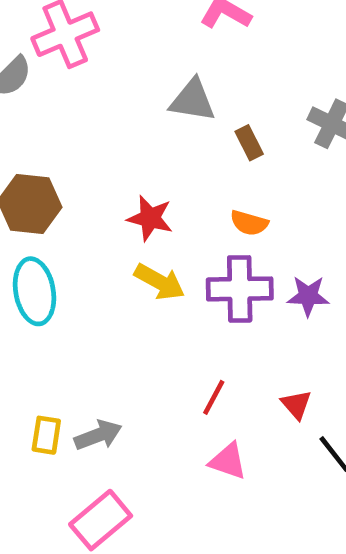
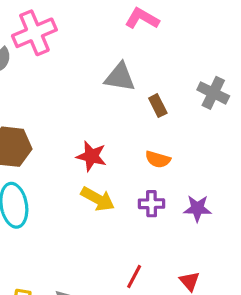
purple cross: (240, 289) -> (151, 204), size x0.6

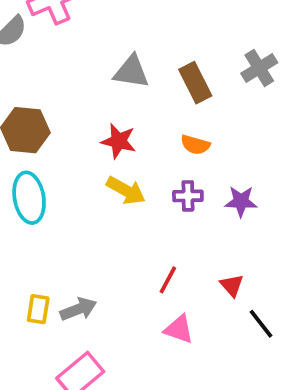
gray triangle: (120, 77) -> (131, 72), moved
gray cross: (213, 93) -> (259, 68), turned 32
brown rectangle: (158, 106) -> (195, 83), size x1.5

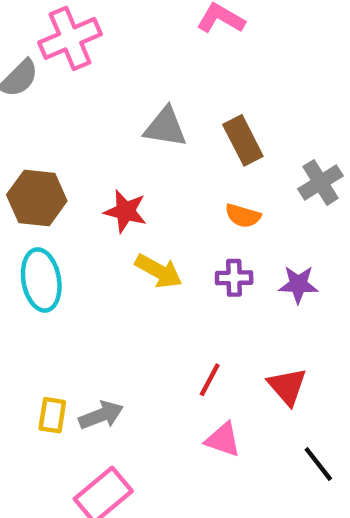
gray cross: (259, 68) -> (320, 182), moved
red star: (119, 141) -> (125, 211), moved
red triangle: (232, 285) -> (287, 386), size x1.4
black line: (261, 324) -> (318, 464), moved

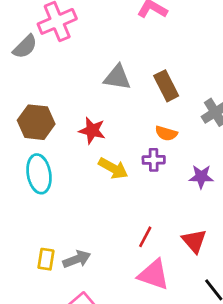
purple cross: (234, 278) -> (154, 160), moved
pink triangle: (223, 440) -> (154, 275), size x1.4

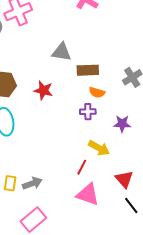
brown rectangle: (166, 86) -> (88, 70), moved, turned -65
yellow arrow: (113, 168) -> (99, 148), moved
red triangle: (194, 241) -> (124, 179), moved

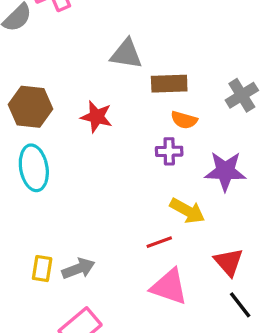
purple star: (122, 124) -> (225, 171), size x1.4
red line: (82, 167) -> (159, 242), turned 42

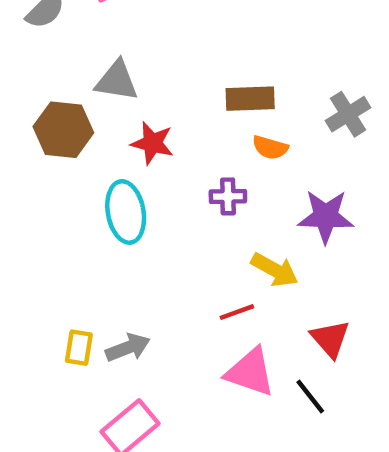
gray triangle: (126, 54) -> (117, 81), moved
purple cross: (169, 151) -> (228, 196), moved
cyan ellipse: (34, 168) -> (126, 212), moved
black line: (240, 305) -> (310, 397), moved

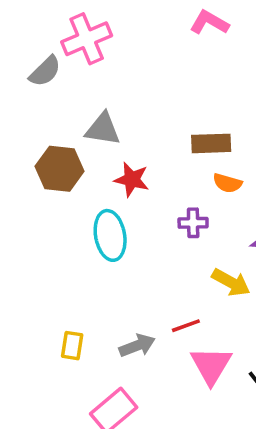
red line: (237, 312) -> (186, 326), moved
gray arrow: (128, 348) -> (137, 346), moved
pink triangle: (250, 372) -> (211, 365), turned 42

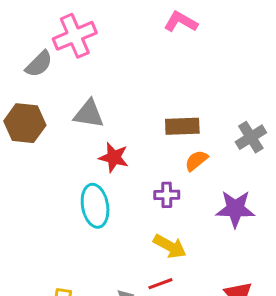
brown hexagon: (60, 169) -> (25, 123), moved
orange semicircle: (227, 183) -> (196, 161), turned 125
yellow arrow: (231, 282) -> (170, 246), moved

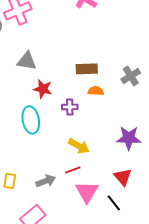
orange semicircle: (196, 161) -> (96, 91), turned 42
purple cross: (167, 195) -> (70, 107), moved
purple star: (235, 209) -> (129, 138), moved

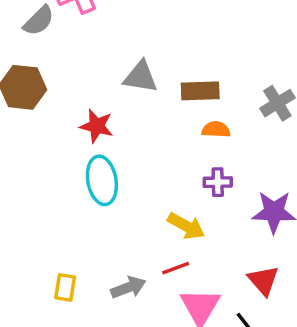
gray triangle: (27, 61) -> (141, 77), moved
red star: (43, 89) -> (97, 126), moved
purple cross: (70, 107) -> (218, 182), moved

